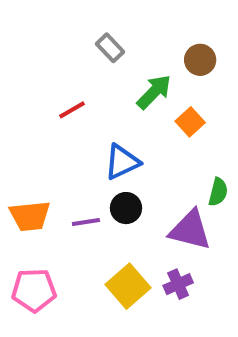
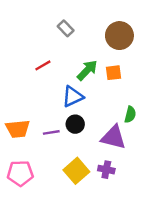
brown circle: (200, 60) -> (119, 36), size x1.5
green arrow: (154, 92) -> (87, 70), moved
orange square: (190, 122) -> (113, 73), turned 35
purple cross: (178, 284) -> (106, 170), turned 35

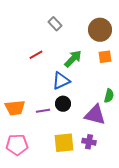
orange square: (113, 73) -> (105, 57), moved
yellow square: (76, 171) -> (64, 143), turned 35

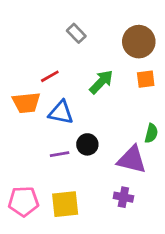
blue triangle: (61, 81) -> (61, 112), moved, turned 36
orange trapezoid: (15, 108) -> (26, 103), moved
yellow square: (64, 143) -> (65, 204), moved

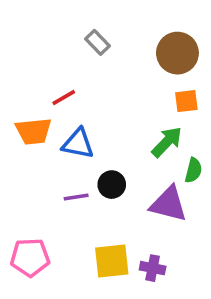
green arrow: (101, 82) -> (167, 142), moved
purple cross: (123, 197) -> (153, 268), moved
yellow square: (65, 204) -> (112, 261), moved

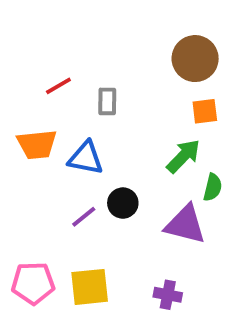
gray rectangle: (98, 42) -> (107, 101), moved, turned 45
red line: (64, 97) -> (58, 86), moved
purple line: (76, 197) -> (84, 217), turned -30
yellow square: (112, 261) -> (90, 287), moved

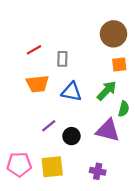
orange trapezoid: (37, 144) -> (37, 84), moved
blue triangle: (86, 158) -> (71, 92), moved
black circle: (123, 203) -> (71, 136), moved

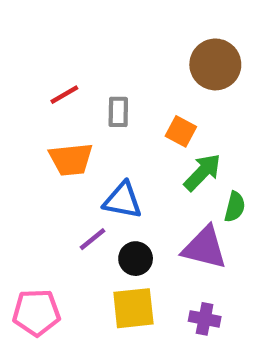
orange square: (119, 65) -> (181, 131), moved, turned 35
blue triangle: (71, 92) -> (123, 200), moved
yellow square: (52, 167) -> (133, 308), moved
purple cross: (98, 171) -> (205, 319), moved

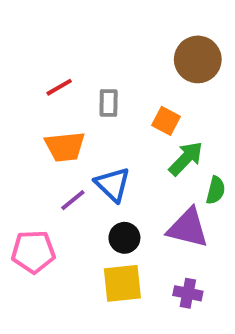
blue triangle: (123, 200) -> (113, 184), turned 33
purple line: (92, 239) -> (73, 200), moved
pink pentagon: (36, 312) -> (33, 252), moved

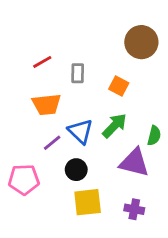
green arrow: (186, 159) -> (114, 126), moved
black circle: (124, 238) -> (76, 170), moved

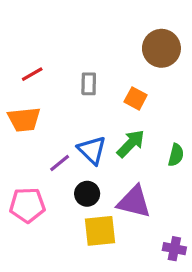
red line: (42, 62) -> (32, 74), moved
orange trapezoid: (46, 104) -> (24, 119), moved
purple triangle: (134, 163) -> (134, 202), moved
purple cross: (134, 209) -> (174, 249), moved

